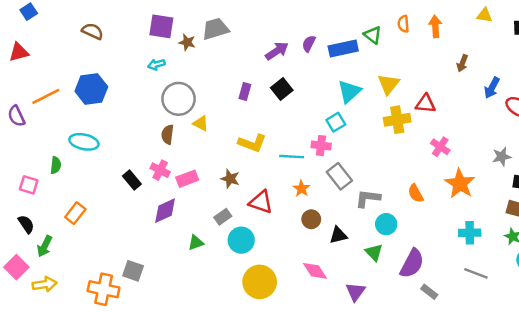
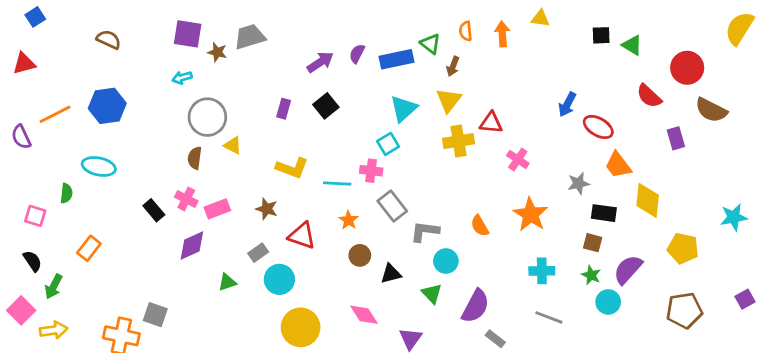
yellow triangle: (484, 15) -> (540, 18), moved
brown arrow: (462, 63) -> (453, 66), moved
pink cross: (440, 147) -> (518, 159), moved

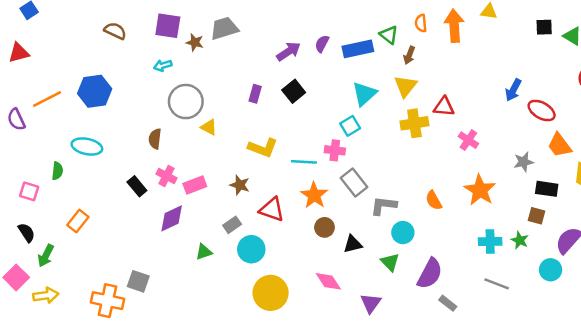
orange arrow: (502, 34) -> (454, 26), size x1.4
brown semicircle: (109, 40) -> (115, 31), moved
brown semicircle: (195, 158) -> (155, 139), moved
orange star: (349, 220) -> (314, 195), size x1.5
green star: (591, 275) -> (520, 240), moved

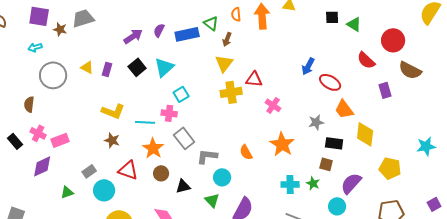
cyan triangle: (364, 94) -> (164, 67), moved
yellow triangle: (209, 127) -> (87, 67), moved
brown star: (240, 185) -> (112, 140), moved
red triangle: (272, 209) -> (128, 170), moved

